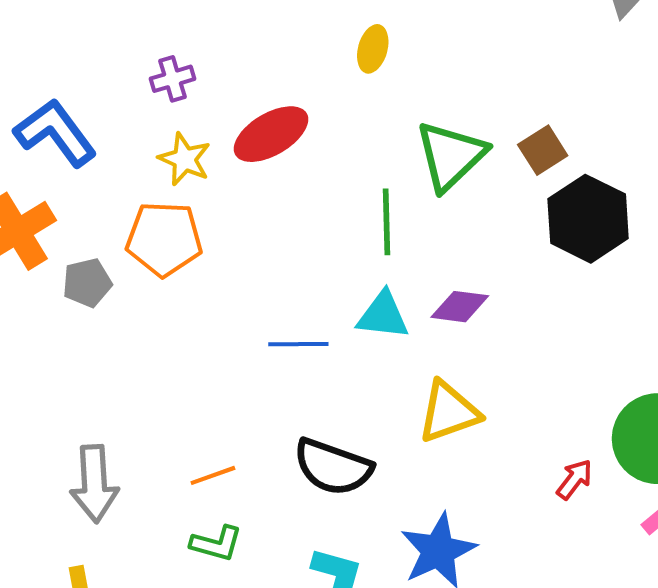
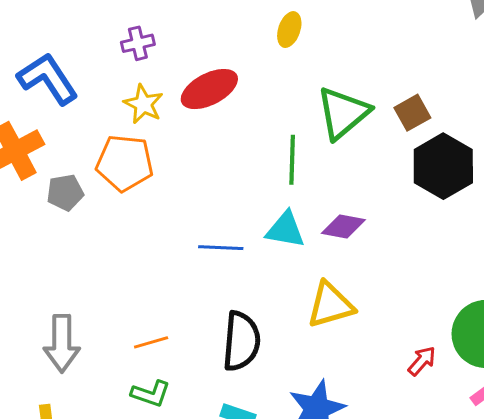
black semicircle: (333, 467) -> (241, 341), turned -108

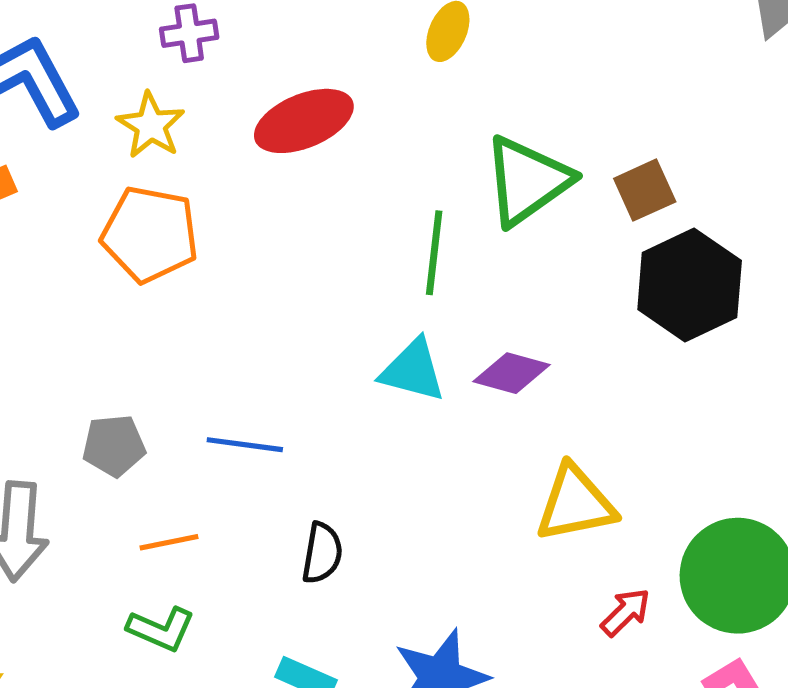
yellow star: (143, 104) -> (151, 125), moved
gray pentagon: (65, 193) -> (114, 446), moved
blue line: (221, 248) -> (245, 445), moved
yellow triangle: (330, 305) -> (575, 504), moved
black semicircle: (241, 341) -> (322, 553), size x0.6

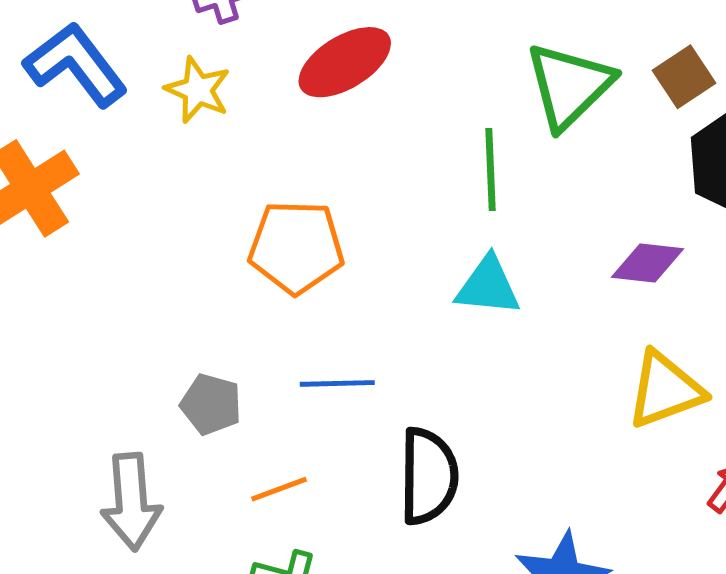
orange pentagon: (150, 234) -> (296, 247), moved
purple diamond: (512, 373) -> (647, 263), moved
gray pentagon: (114, 446) -> (211, 404), turned 30
black semicircle: (322, 553) -> (428, 476), size x1.6

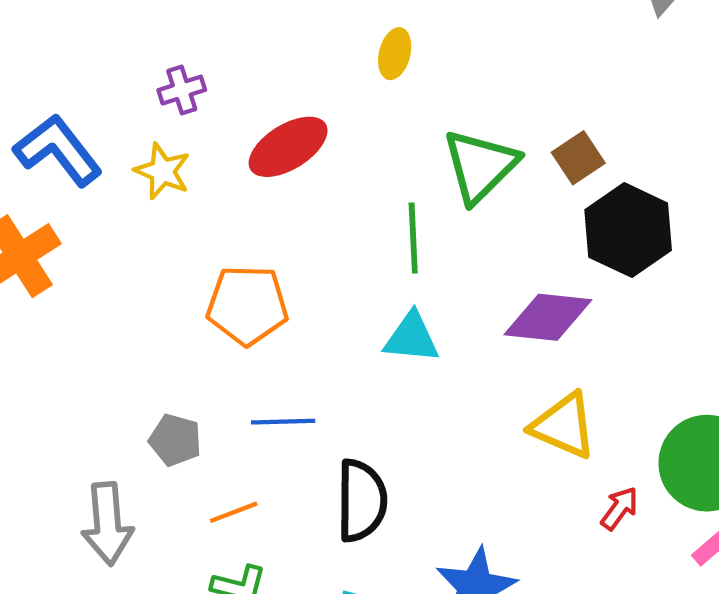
purple diamond: (647, 263) -> (548, 317), size x1.4
yellow triangle: (665, 390) -> (564, 426), turned 44

